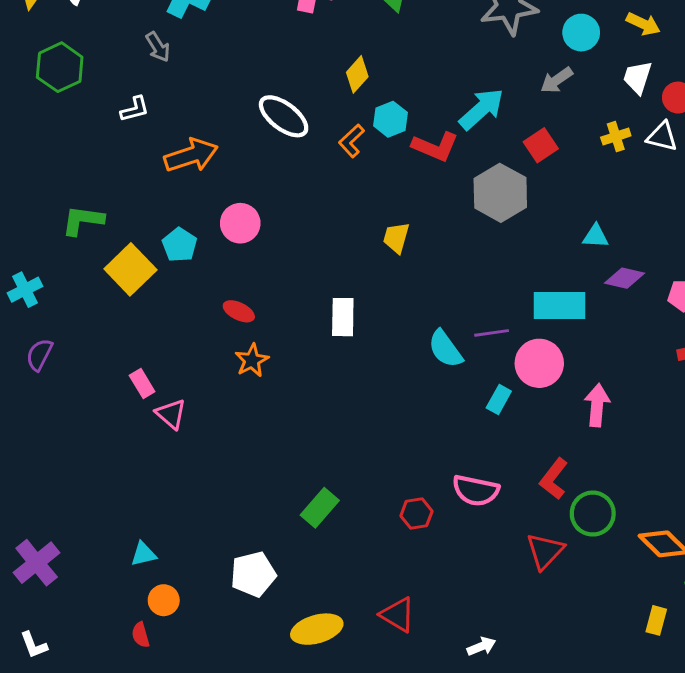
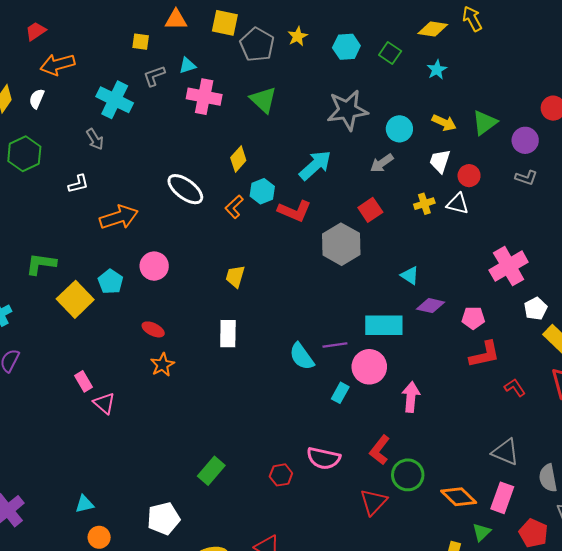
cyan arrow: (481, 109) -> (315, 165), moved
cyan triangle: (596, 236) -> (410, 275), turned 30
yellow trapezoid: (396, 238) -> (235, 276), moved

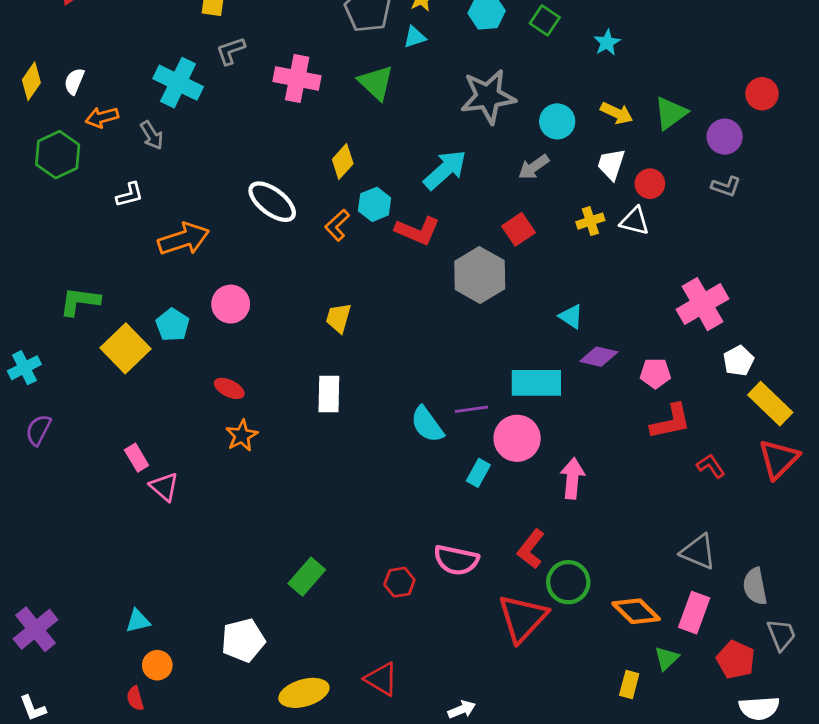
orange arrow: (58, 64) -> (102, 117), moved, size x0.7
cyan triangle: (187, 65) -> (415, 37), moved
red triangle: (373, 502) -> (523, 618), size x1.4

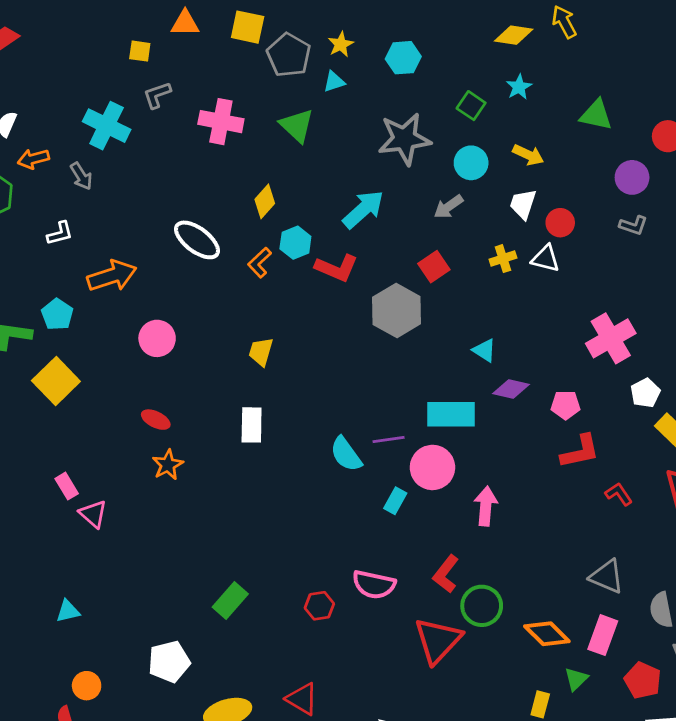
green square: (545, 20) -> (471, 106), moved
green triangle: (671, 113) -> (596, 115), moved, turned 48
cyan pentagon: (173, 325) -> (57, 314), moved
cyan triangle: (138, 621) -> (68, 611), moved

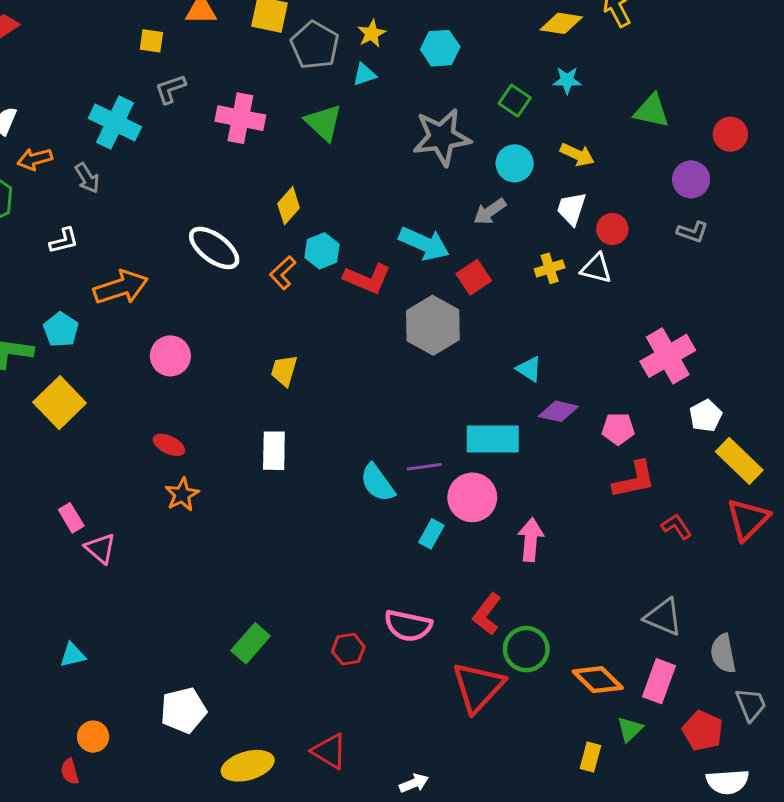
cyan star: (519, 87) -> (567, 80), turned 30
cyan arrow: (363, 209) -> (424, 244), moved, turned 66

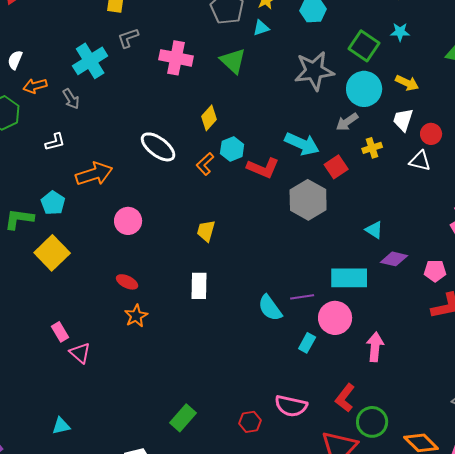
green square: (515, 101) -> (364, 46), size x1.4
cyan cross: (115, 123) -> (90, 61), turned 32
cyan circle: (515, 163) -> (364, 89), size x1.4
yellow cross: (550, 268) -> (372, 148), moved

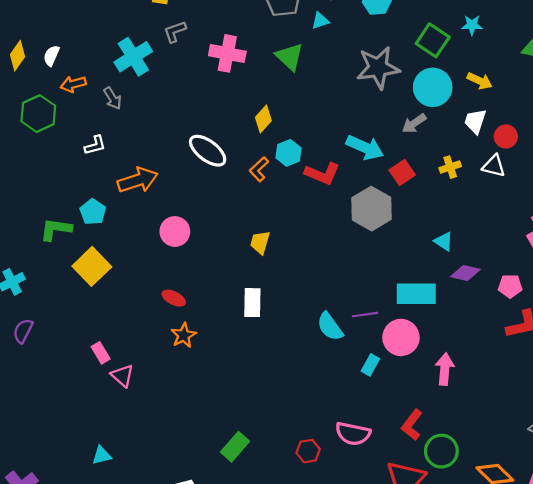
yellow cross: (372, 148) -> (450, 167), moved

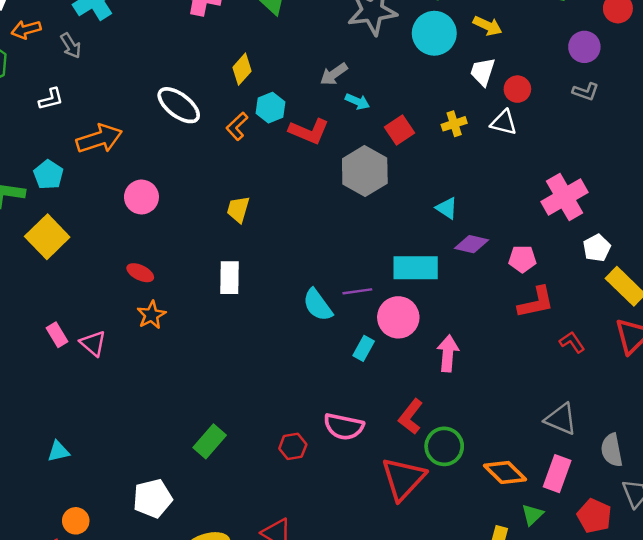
gray arrow: (414, 123) -> (334, 74), moved
cyan arrow: (365, 147) -> (357, 101), size x0.6
pink triangle: (122, 376) -> (93, 343), moved

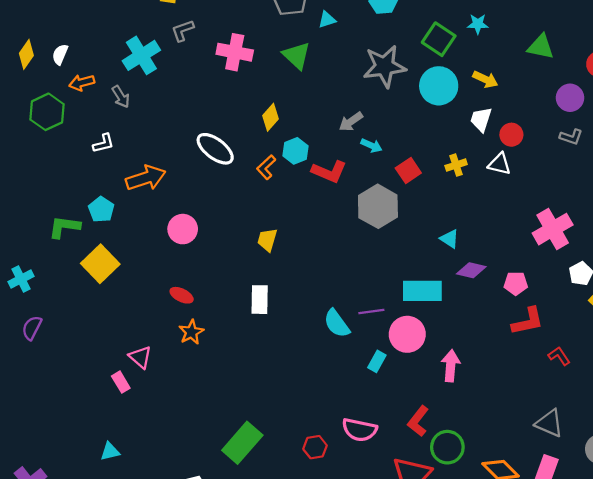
pink rectangle: (57, 335) -> (121, 382), moved
green rectangle: (210, 441) -> (242, 443), size x1.4

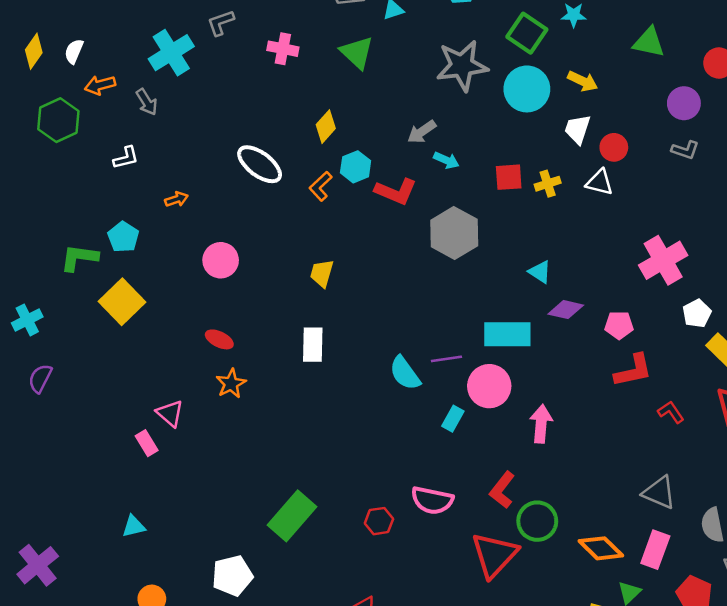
pink cross: (235, 52) -> (283, 49), size x0.7
red square: (408, 170) -> (509, 177), moved, turned 30
orange arrow: (146, 178) -> (176, 199), size x0.5

